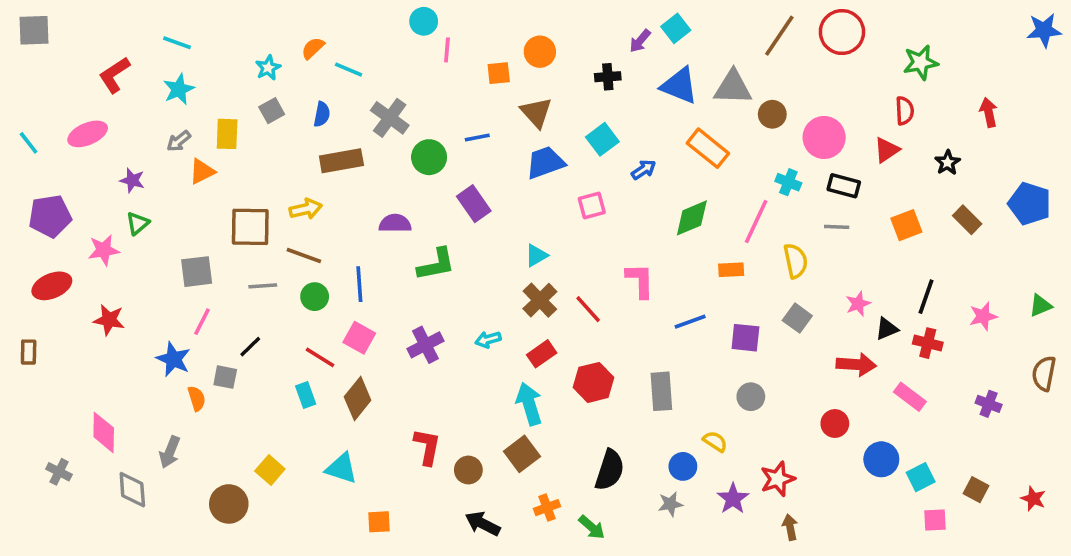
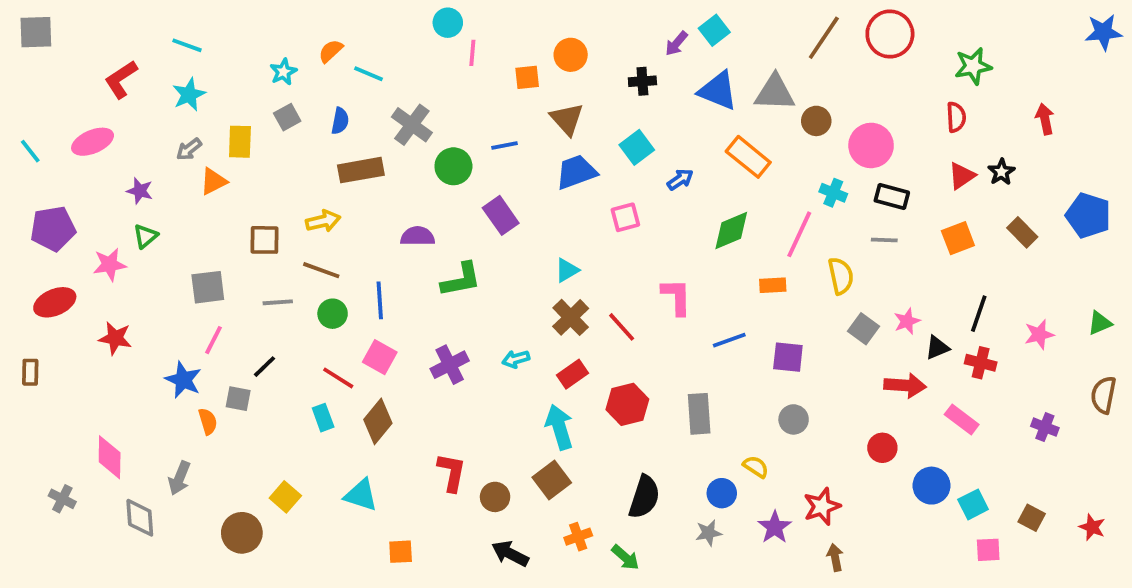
red triangle: (887, 150) -> (962, 176), moved
brown square: (250, 227) -> (265, 240), size x0.7
gray square: (797, 318) -> (863, 329), moved

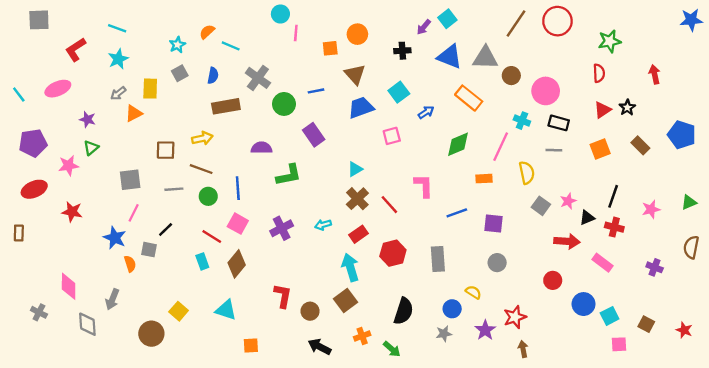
gray square: (36, 32) -> (39, 20), moved

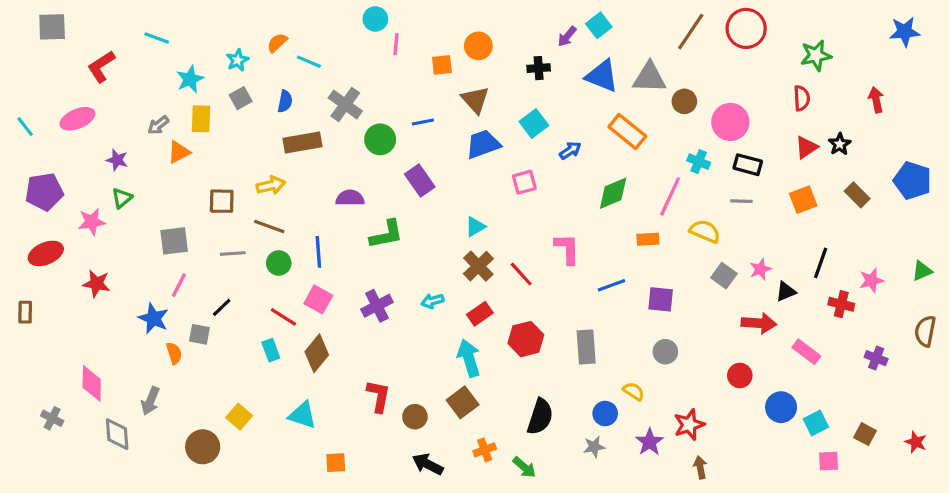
blue star: (691, 20) -> (905, 32), moved
cyan star: (118, 59) -> (190, 79), moved
yellow semicircle: (527, 173) -> (705, 231), turned -55
red cross: (614, 227) -> (841, 304), moved

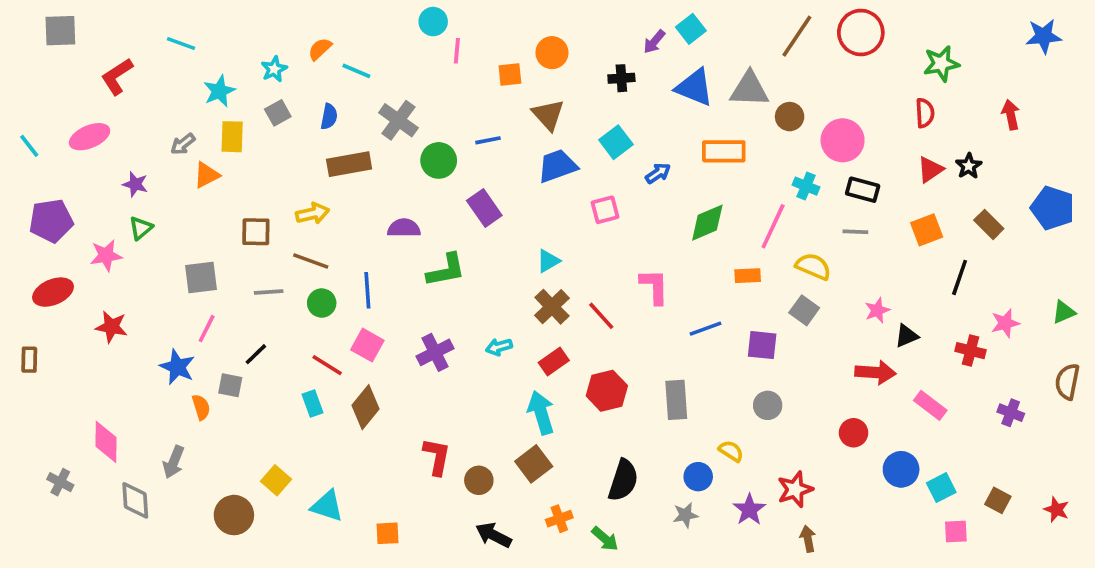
orange rectangle: (627, 131) -> (724, 151), turned -39
black line: (821, 263) -> (960, 277), moved
gray square: (724, 276) -> (804, 310), moved
cyan triangle: (302, 415) -> (327, 506), moved

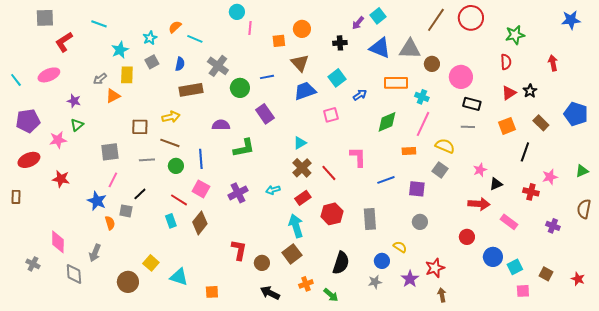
gray square: (60, 31) -> (45, 18), moved
cyan cross: (806, 186) -> (422, 97), moved

